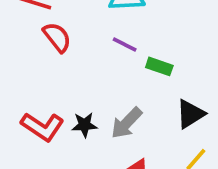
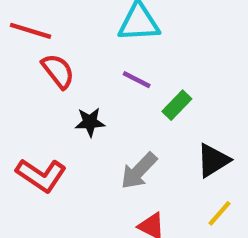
green rectangle: (159, 66) -> (177, 105), turned -65
black star: (84, 125) -> (90, 122), moved

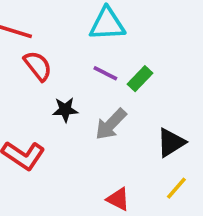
green rectangle: (177, 105) -> (140, 79), moved
gray arrow: (139, 171) -> (111, 124), moved

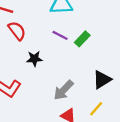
gray arrow: (111, 124) -> (64, 90), moved
yellow line: (176, 188) -> (96, 109), moved

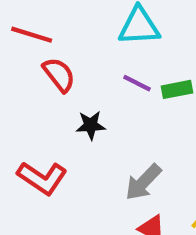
green rectangle: (82, 39) -> (177, 89), turned 35

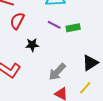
red semicircle: (59, 75) -> (17, 21), turned -114

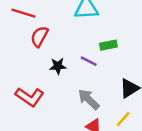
purple line: (54, 25) -> (89, 61), moved
gray arrow: (57, 72) -> (89, 99), turned 90

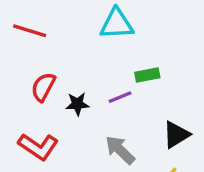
red semicircle: (39, 36) -> (43, 87), moved
purple line: (89, 61) -> (120, 97), turned -49

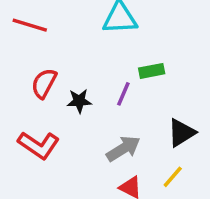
purple line: (120, 97) -> (123, 94), turned -45
gray arrow: (120, 150) -> (123, 149), turned 104

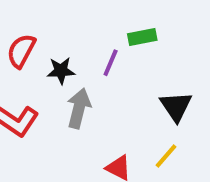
black triangle: (182, 133) -> (176, 106), turned -32
gray arrow: (123, 149) -> (79, 108), moved, turned -44

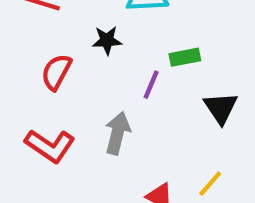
black star: (61, 71) -> (107, 40), moved
black triangle: (176, 106) -> (221, 108), moved

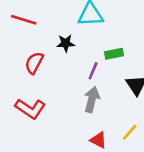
gray arrow: (117, 133) -> (92, 100), moved

